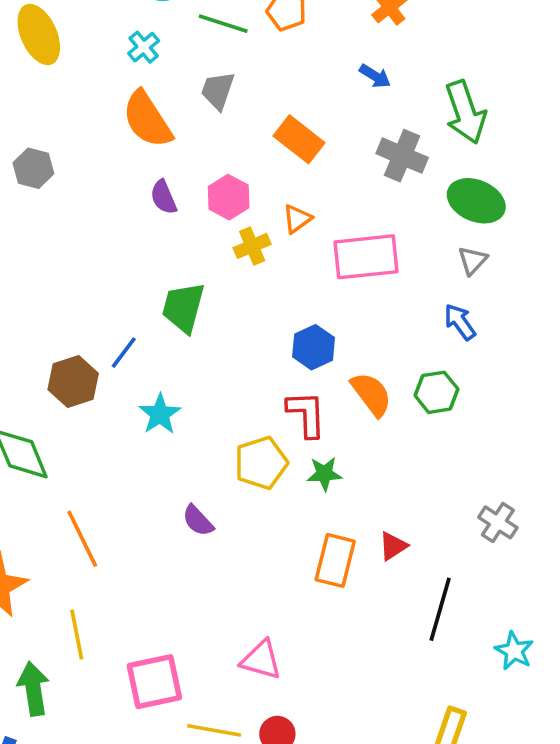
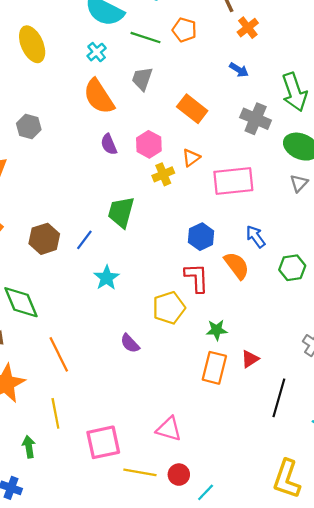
blue arrow: (460, 322) -> (256, 237), moved
brown hexagon: (73, 382) -> (44, 239), moved
green hexagon: (436, 392) -> (292, 268), moved
green star: (324, 474) -> (217, 330), moved
green arrow: (33, 689) -> (29, 447), size x0.7

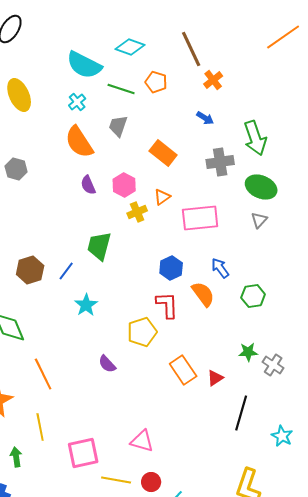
gray cross: (256, 119) -> (220, 162), turned -32
green star: (217, 330) -> (248, 352), moved
orange rectangle: (214, 368) -> (183, 370), moved, turned -48

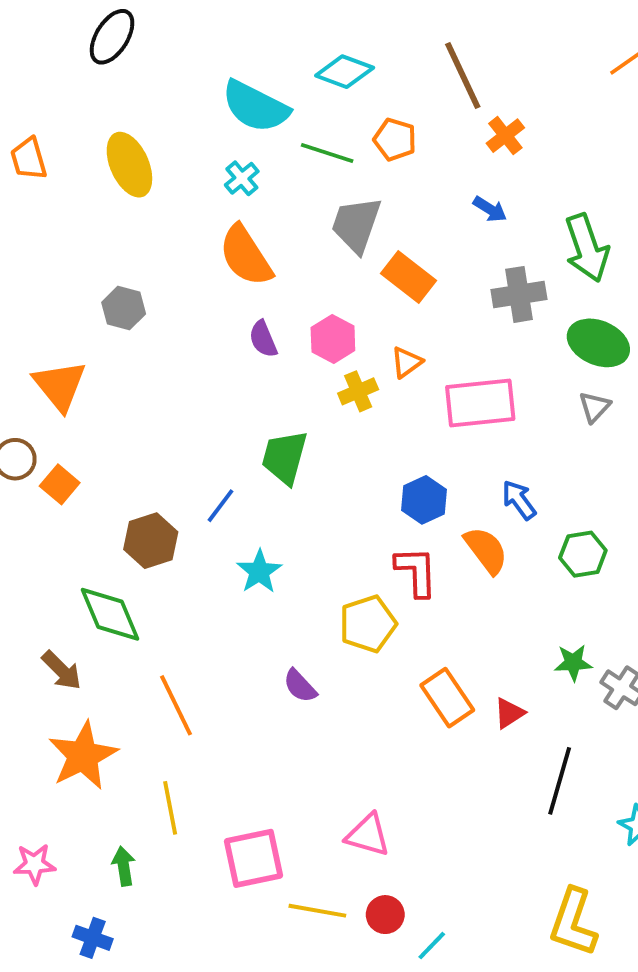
gray trapezoid: (118, 126) -> (356, 225), moved, size x1.4
brown hexagon: (30, 270) -> (151, 541), moved

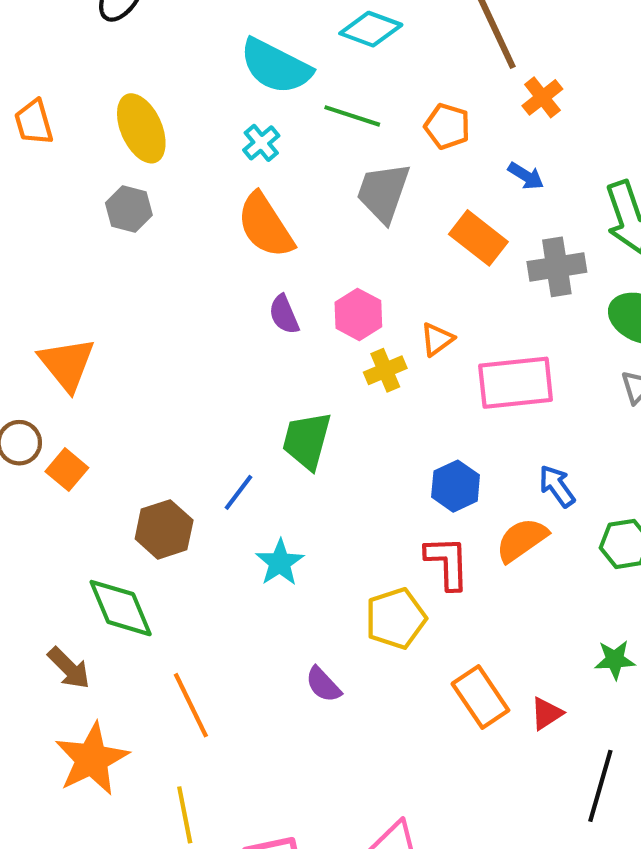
orange pentagon: (395, 139) -> (447, 126), moved
orange rectangle: (408, 277) -> (478, 238), moved
gray hexagon: (124, 308) -> (129, 209), moved
orange semicircle: (486, 550) -> (522, 540), turned -88

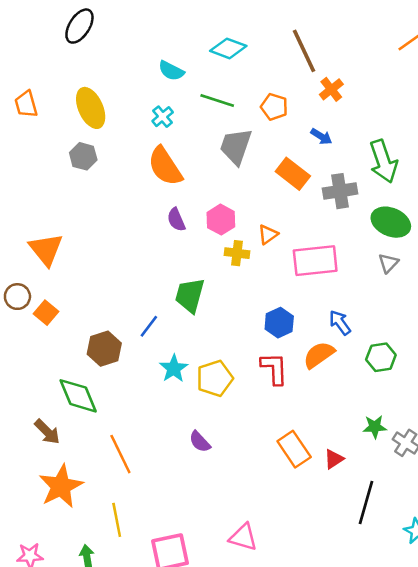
cyan semicircle: (276, 66) -> (171, 71), size x0.6
yellow cross: (385, 370) -> (237, 253), turned 30
yellow pentagon: (396, 618) -> (215, 378), moved

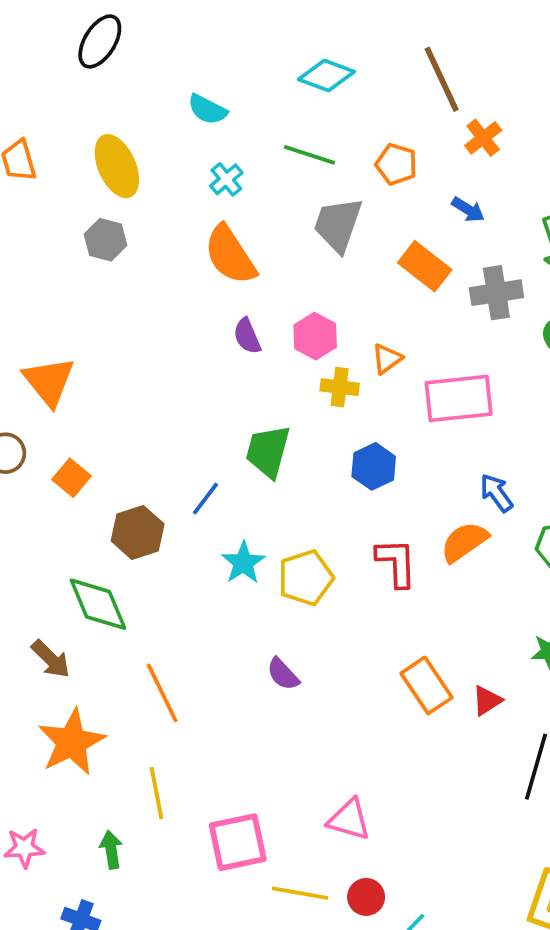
cyan semicircle: (171, 71) -> (207, 109), moved
orange square: (46, 313) -> (72, 478), moved
blue hexagon: (279, 323) -> (374, 466), moved

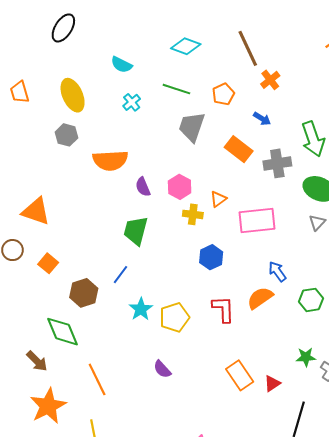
orange pentagon: (396, 164) -> (223, 94), turned 30
orange semicircle: (230, 255) -> (110, 160), moved, turned -60
orange triangle: (49, 381) -> (36, 211), turned -32
green trapezoid: (268, 451) -> (136, 231), moved

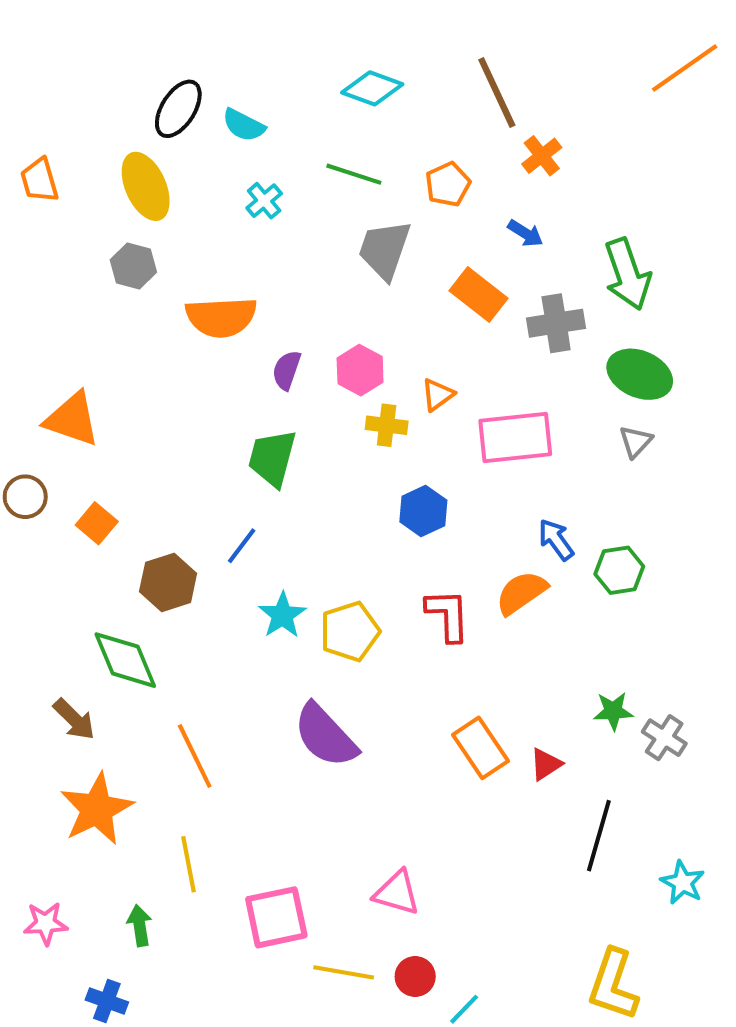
black ellipse: (63, 28) -> (178, 109), moved
purple semicircle: (143, 187) -> (287, 370), turned 42
green hexagon: (311, 300) -> (619, 570), moved
purple semicircle: (162, 369) -> (325, 736), size x1.8

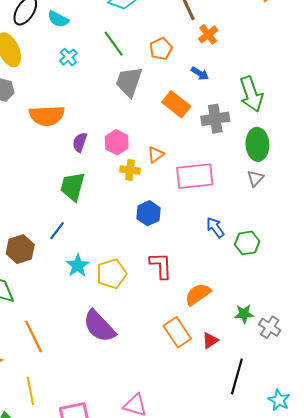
green line: (354, 174) -> (114, 44), turned 36
green ellipse: (640, 374) -> (257, 144), turned 64
orange semicircle: (521, 593) -> (198, 294), moved

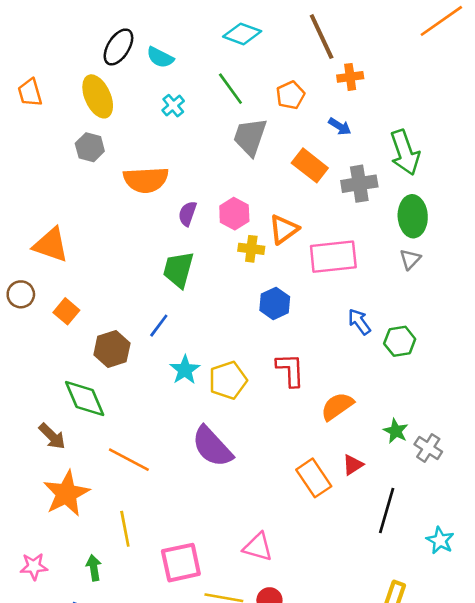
orange cross: (208, 34) -> (350, 77), turned 30
orange triangle: (156, 155) -> (284, 229), size x1.4
green star: (244, 314) -> (396, 431), turned 30
orange rectangle: (177, 332) -> (314, 478), moved
orange line: (34, 336) -> (129, 460), turned -36

